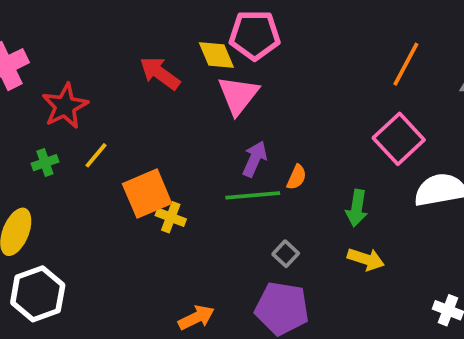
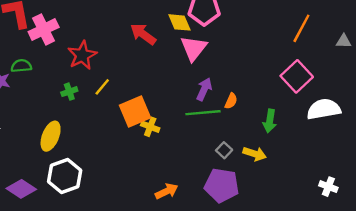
yellow arrow: (366, 259) -> (255, 154), moved

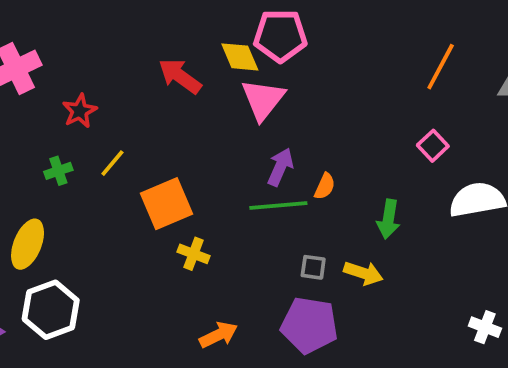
red star: (82, 55) -> (80, 111), size x0.7
pink square: (297, 76) -> (433, 146), size x0.6
yellow cross: (150, 127) -> (193, 254), moved
gray square: (224, 150) -> (313, 267), turned -35

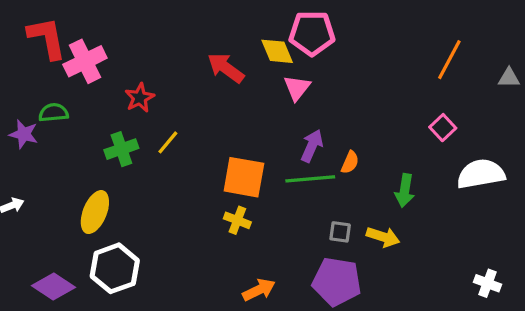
pink triangle: (263, 99) -> (297, 88), size x0.7
green cross: (58, 171) -> (121, 149), size x1.4
orange square: (166, 204) -> (244, 177), moved, turned 33

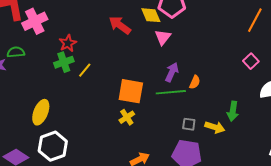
green cross: (121, 149) -> (64, 62), moved
green arrow: (405, 190) -> (233, 111), moved
yellow cross: (237, 220) -> (127, 117), turned 35

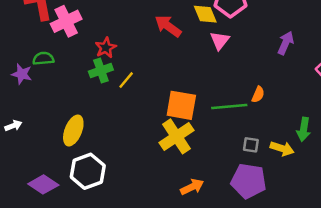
purple arrow: (172, 72) -> (286, 43), moved
yellow cross: (127, 117) -> (176, 136), size x1.8

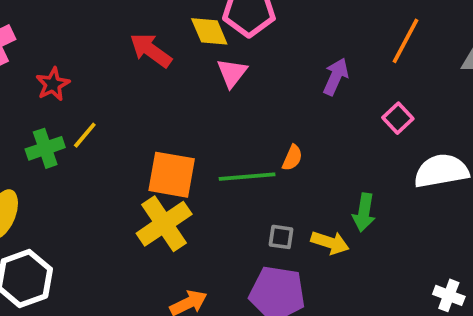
green cross: (101, 71) -> (45, 148), moved

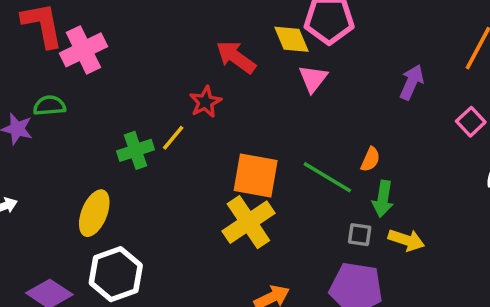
red star: (53, 84) -> (205, 102), moved
green line: (247, 177) -> (327, 177), turned 36
green arrow: (364, 212) -> (383, 199), moved

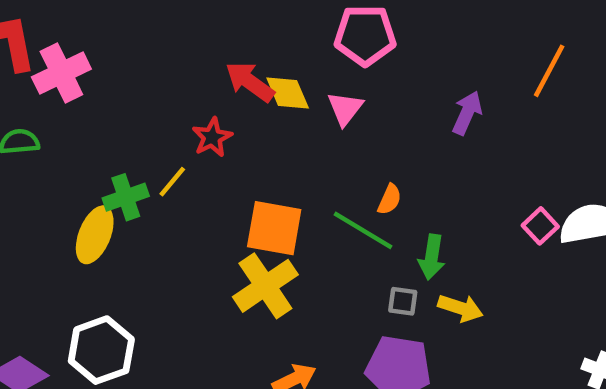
yellow diamond: (292, 39) -> (288, 93), moved
pink square: (471, 122) -> (540, 226), moved
orange semicircle: (370, 159) -> (389, 199), moved
yellow ellipse: (94, 213) -> (95, 235), moved

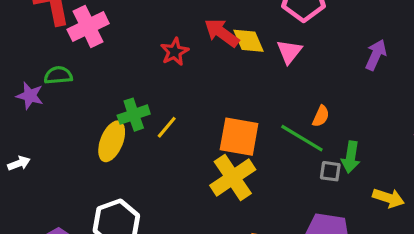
red star: (212, 137) -> (175, 52), moved
yellow line: (172, 182) -> (167, 127), moved
gray square: (403, 301) -> (330, 171), moved
yellow arrow: (460, 308) -> (388, 198), moved

